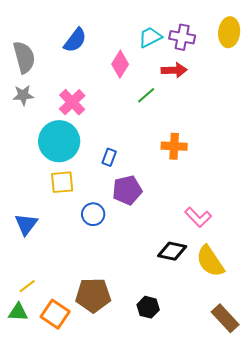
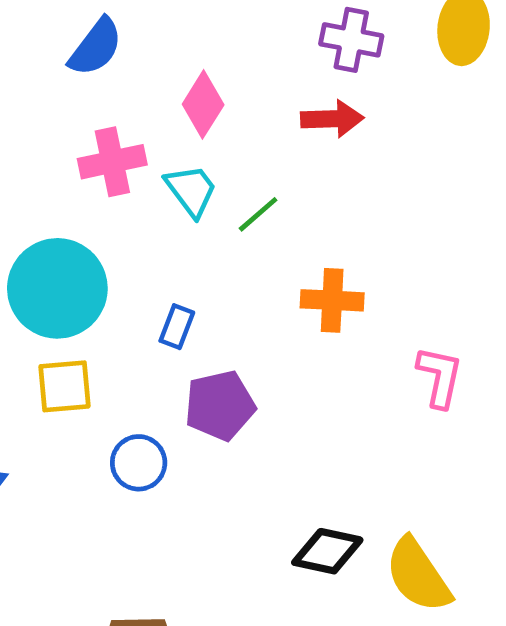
cyan trapezoid: (150, 37) -> (191, 190), moved, turned 80
green line: (146, 95) -> (258, 214), moved
pink cross: (72, 102) -> (112, 162), moved, turned 32
pink L-shape: (198, 217) -> (440, 377), moved, turned -124

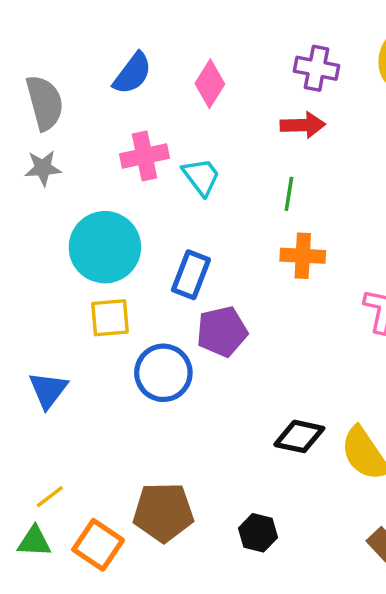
pink diamond: (203, 104) -> (210, 84), moved
green line: (258, 214) -> (289, 194), moved, turned -40
blue rectangle: (177, 327) -> (191, 275), size x1.5
blue circle: (139, 463) -> (163, 373), size x1.4

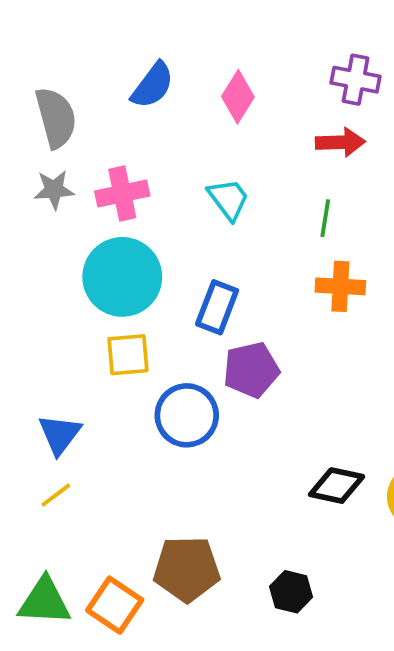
pink cross: (144, 156) -> (122, 193), moved
yellow line: (50, 497) -> (56, 495), moved
green triangle: (34, 541) -> (44, 601), size x1.4

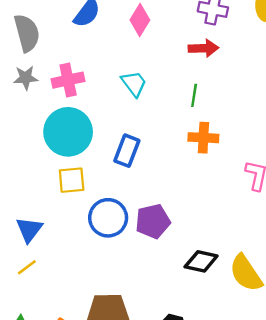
purple pentagon: (251, 370) -> (153, 221), moved

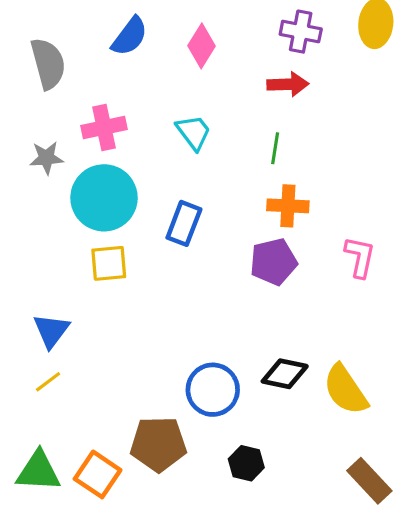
gray star: (26, 78) -> (46, 158), moved
blue circle: (108, 218) -> (213, 390), moved
purple pentagon: (153, 221) -> (273, 262), moved

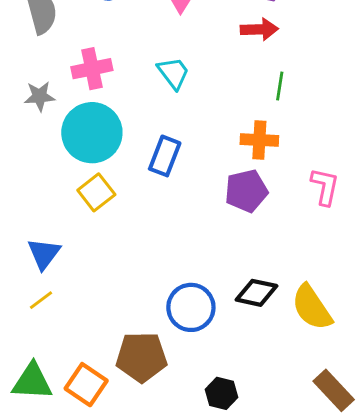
green line: (275, 148) -> (280, 86), moved
yellow square: (109, 263) -> (96, 192), turned -33
black hexagon: (246, 463) -> (222, 393), moved

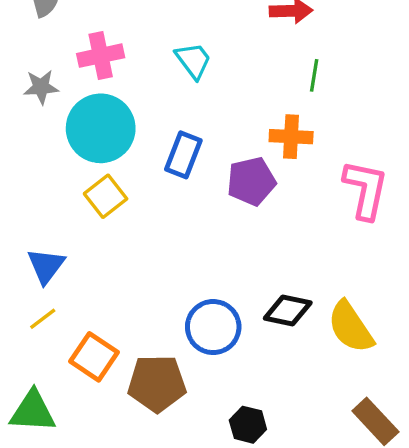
pink L-shape: (325, 187) -> (366, 190), size x1.4
purple pentagon: (246, 191) -> (251, 181), moved
orange square: (86, 385) -> (94, 357), moved

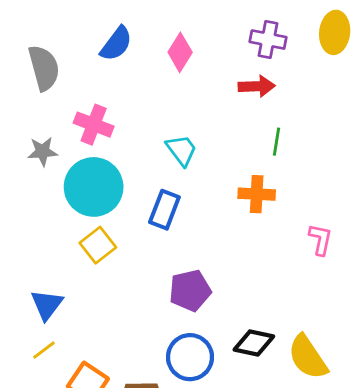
pink cross: (101, 56) -> (94, 125), turned 33
cyan trapezoid: (193, 60) -> (182, 150), moved
purple pentagon: (251, 181) -> (190, 290), moved
pink L-shape: (366, 190) -> (320, 239), size x0.6

